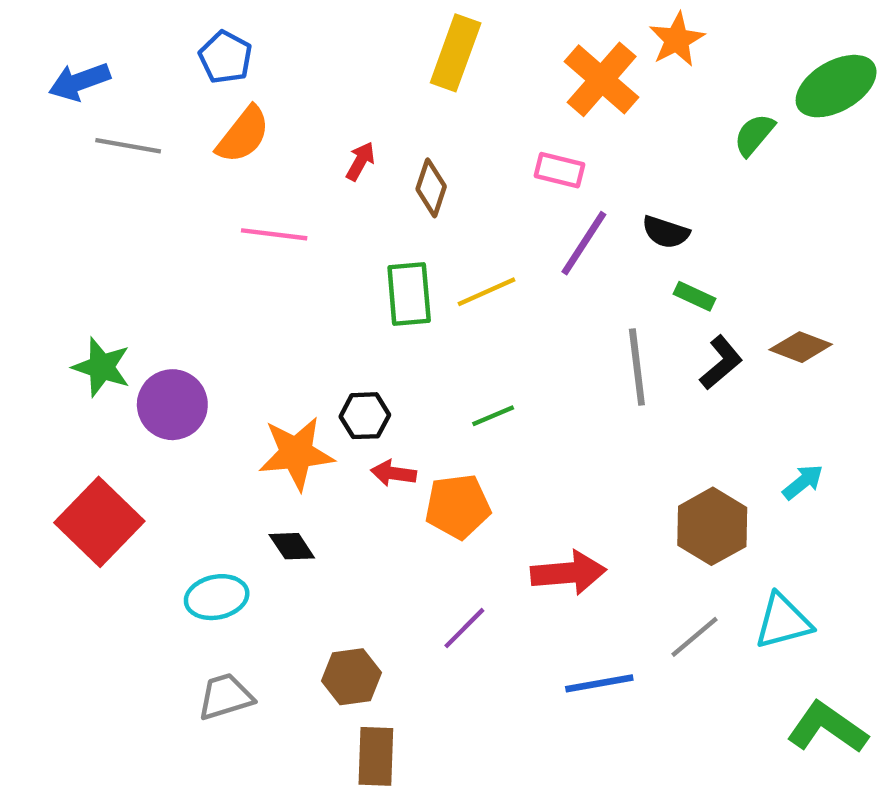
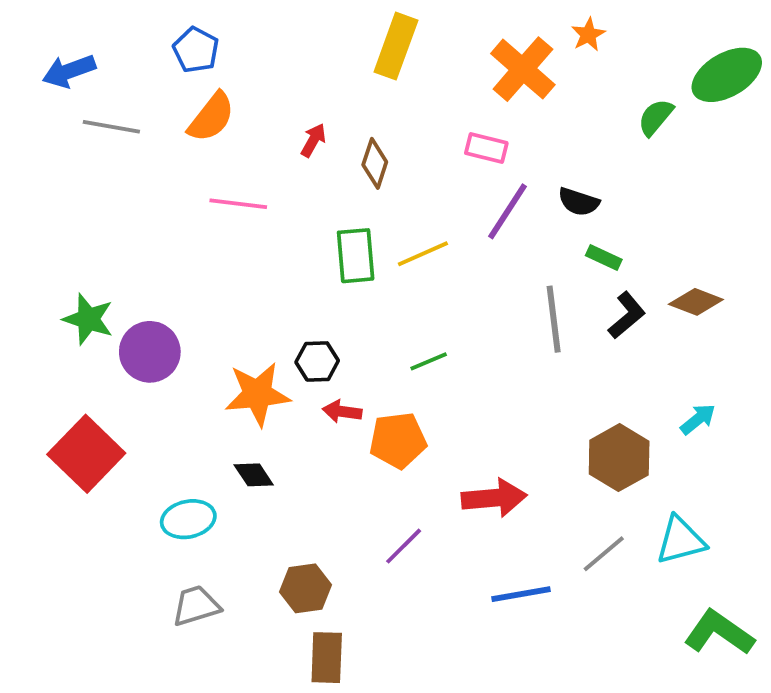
orange star: (677, 40) -> (588, 34), size x0.7

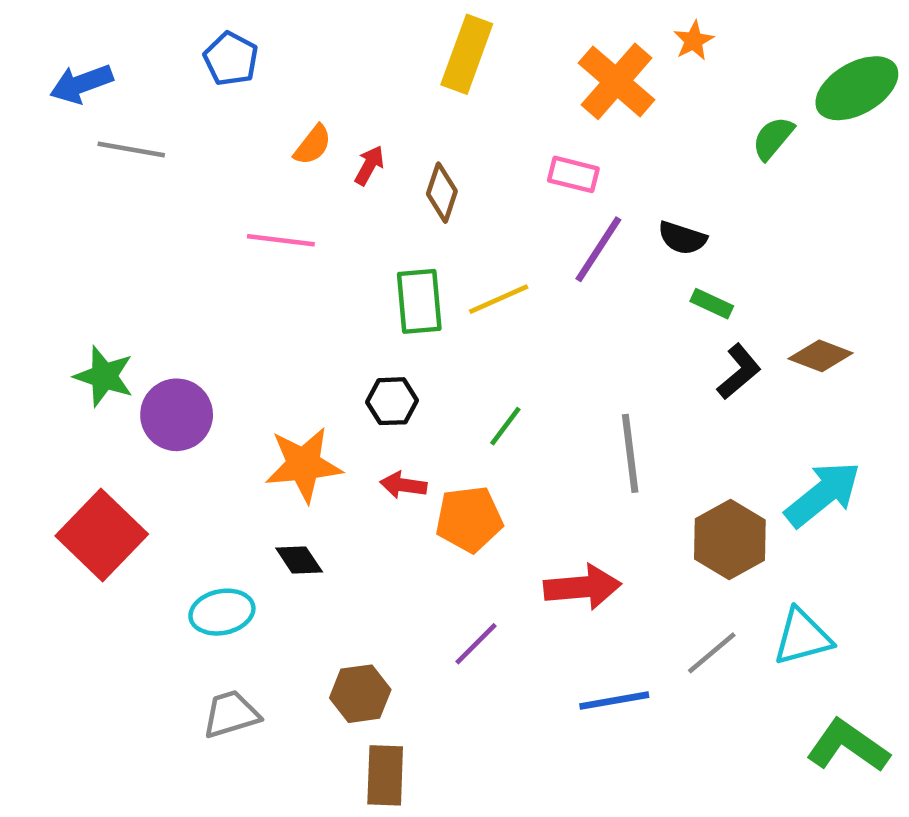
orange semicircle: (211, 117) -> (313, 145), moved, size x0.7
gray line: (554, 319) -> (630, 453), moved
black hexagon: (317, 361) -> (392, 401), moved
green line: (429, 361) -> (505, 426), turned -30
cyan arrow: (698, 419) -> (823, 494), size x1.8

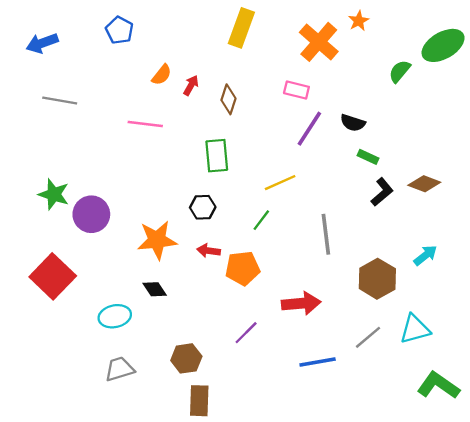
gray line: (131, 149) -> (60, 101), moved
yellow line: (499, 299) -> (280, 183), moved
cyan arrow: (823, 494) -> (425, 255), size x0.6

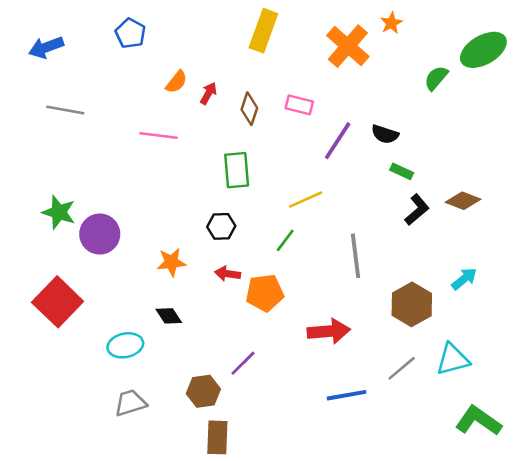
pink rectangle: (296, 90) -> (299, 105), moved
orange star: (157, 240) -> (171, 262), size x0.7
purple line: (246, 333) -> (243, 363), moved

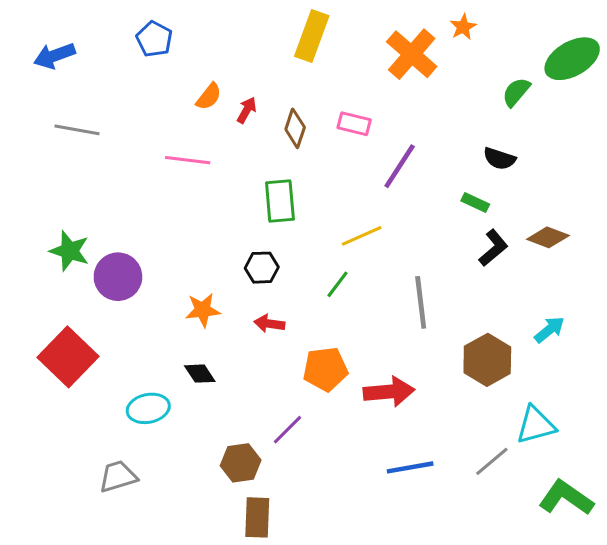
black semicircle: (385, 134) -> (499, 159), moved
orange pentagon: (265, 293) -> (325, 369), moved
gray line: (402, 368) -> (492, 461), moved
gray trapezoid: (130, 403) -> (118, 477), moved

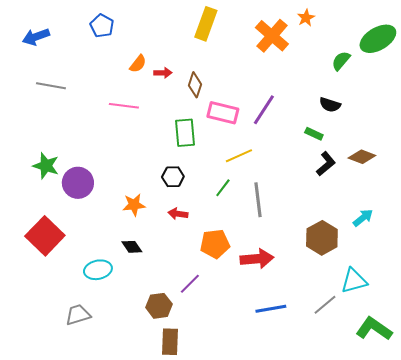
red arrow: (247, 110) -> (163, 73), turned 60
pink rectangle: (354, 124) -> (223, 113), moved, size x1.4
gray line: (421, 302) -> (258, 200), moved

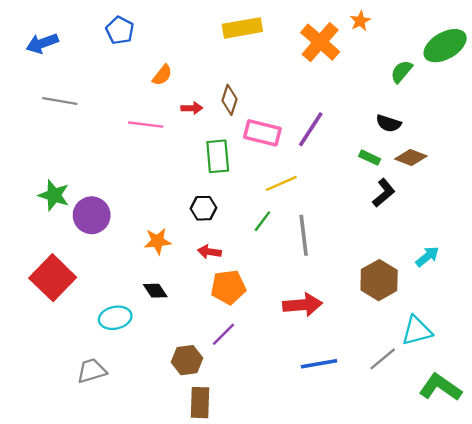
yellow rectangle: (206, 24) -> (242, 28), turned 60
red arrow: (163, 73) -> (192, 108), moved
brown diamond: (362, 157) -> (411, 158), moved
orange pentagon: (215, 244) -> (228, 287), moved

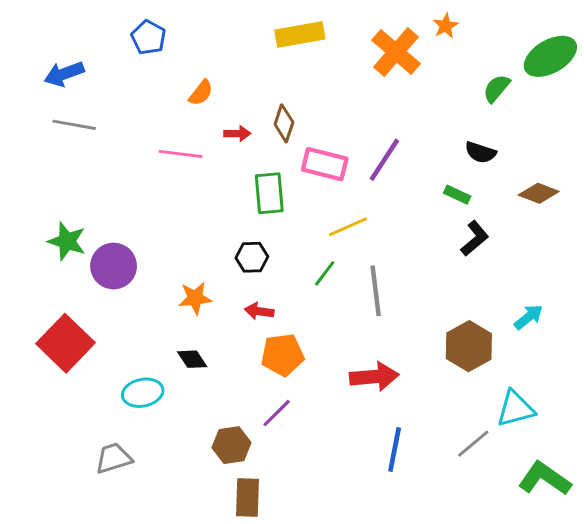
blue arrow: (42, 43) -> (64, 74), moved
brown diamond: (411, 158) -> (539, 193), moved
blue line: (319, 364) -> (395, 450), turned -69

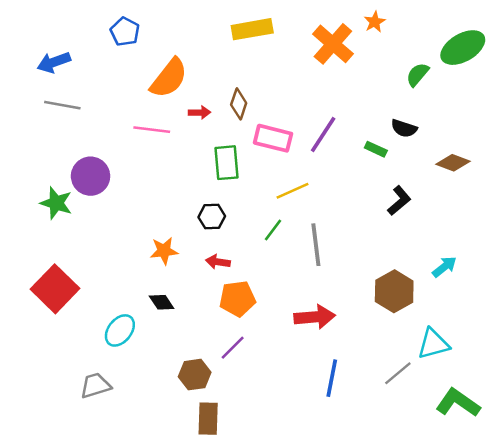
orange semicircle: (201, 93) -> (169, 78), size x1.8
green rectangle: (457, 195) -> (376, 149), moved
purple circle: (114, 266) -> (91, 176), moved
cyan ellipse: (143, 393) -> (120, 330), turned -40

